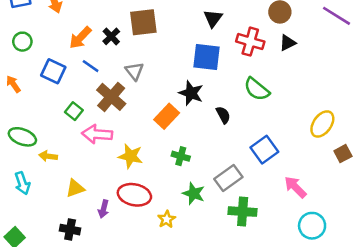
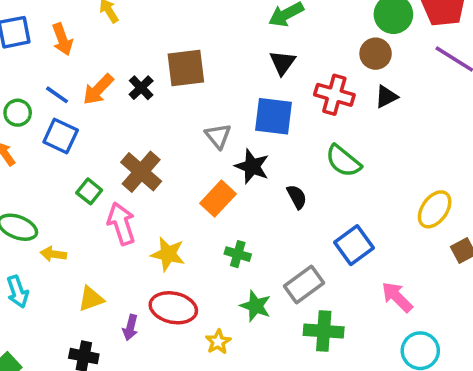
green circle: (22, 42) -> (18, 113), moved
blue line: (91, 66) -> (57, 95), moved
gray triangle: (134, 71) -> (218, 136), moved
pink arrow: (97, 134) -> (121, 224), turned 68

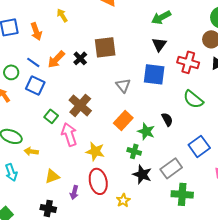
black star: (252, 166) -> (142, 174), moved
green star: (256, 306) -> (146, 131), moved
red ellipse: (173, 308) -> (98, 181), turned 65

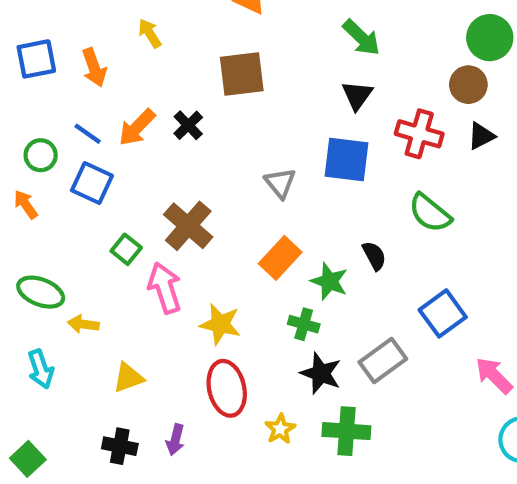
green arrow: (161, 17) -> (361, 38), turned -108
brown square: (105, 47) -> (242, 74), moved
purple arrow: (74, 192) -> (175, 440), moved
green cross: (182, 194) -> (346, 431), moved

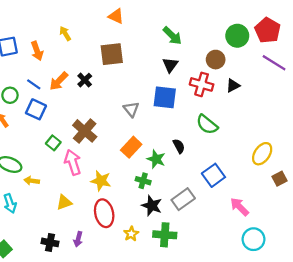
brown circle: (468, 85) -> (216, 60), moved
yellow triangle: (128, 378) -> (64, 202), moved

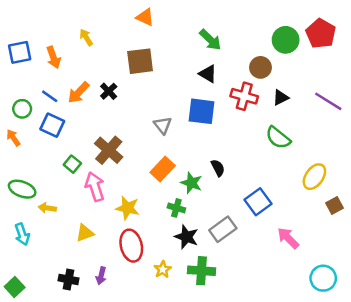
purple line: (274, 63) -> (328, 101), moved
black triangle: (170, 65) -> (208, 74), turned -35
green semicircle: (207, 124) -> (278, 138), moved
cyan circle: (253, 239) -> (323, 278), moved

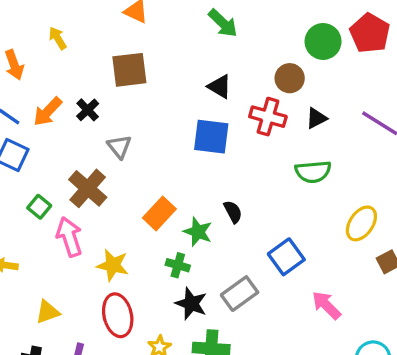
green arrow: (210, 40) -> (223, 23), moved
gray triangle: (163, 125) -> (119, 147), moved
green semicircle: (278, 138) -> (313, 172), turned -44
yellow triangle: (85, 233) -> (48, 312), moved

